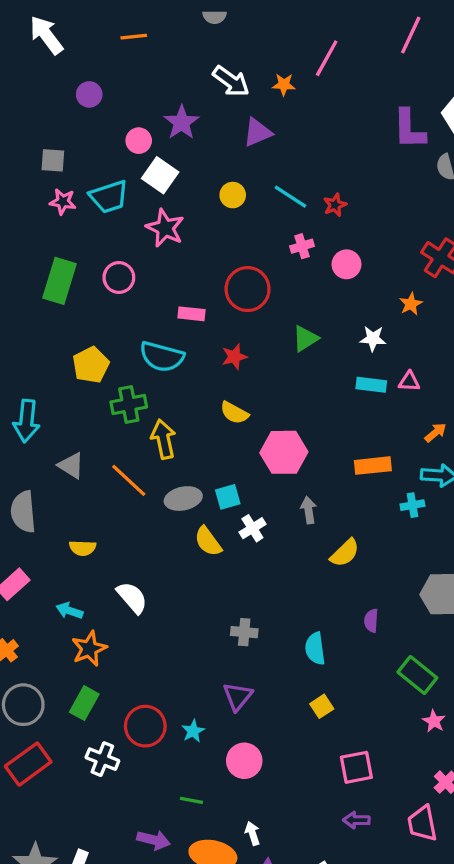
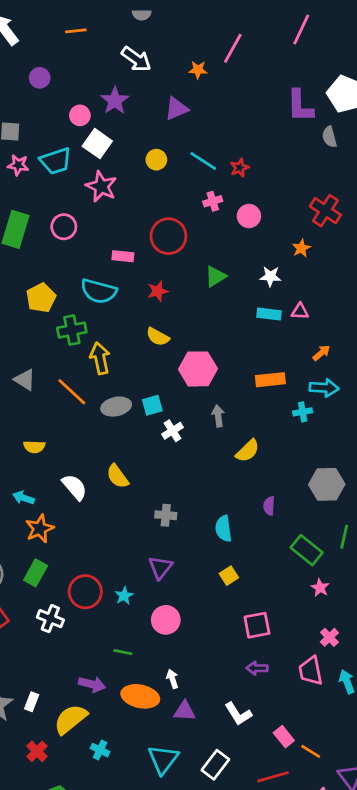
white arrow: (231, 81) -> (136, 59), moved
yellow semicircle: (208, 541) -> (117, 476), moved

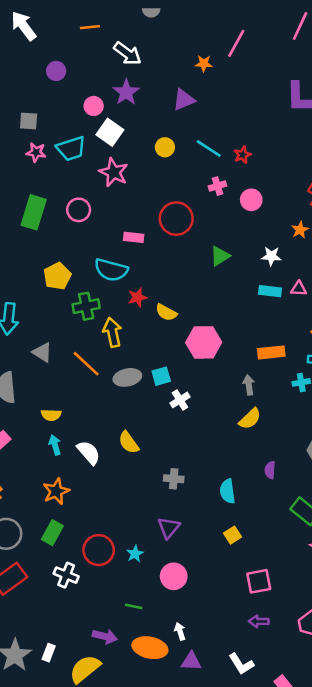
white arrow: (136, 59) -> (127, 53), moved
red star: (158, 291) -> (137, 297), moved
gray arrow: (218, 416) -> (249, 385), moved
cyan arrow: (24, 498) -> (55, 445), moved, turned 54

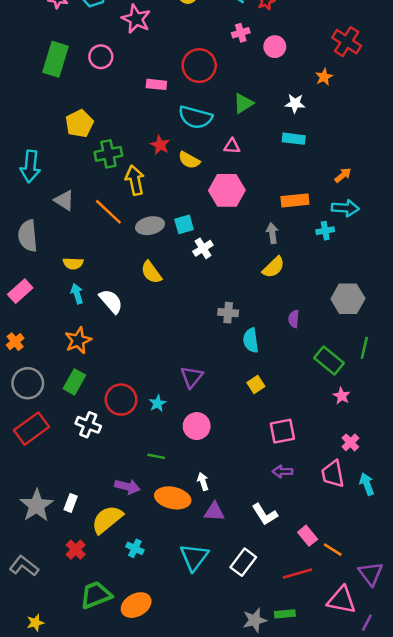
cyan semicircle: (111, 270) -> (195, 117), moved
pink triangle: (299, 289) -> (232, 146), moved
red star: (137, 297) -> (160, 145), turned -30
yellow semicircle: (129, 442) -> (151, 272), moved
gray cross: (174, 479) -> (228, 313), moved

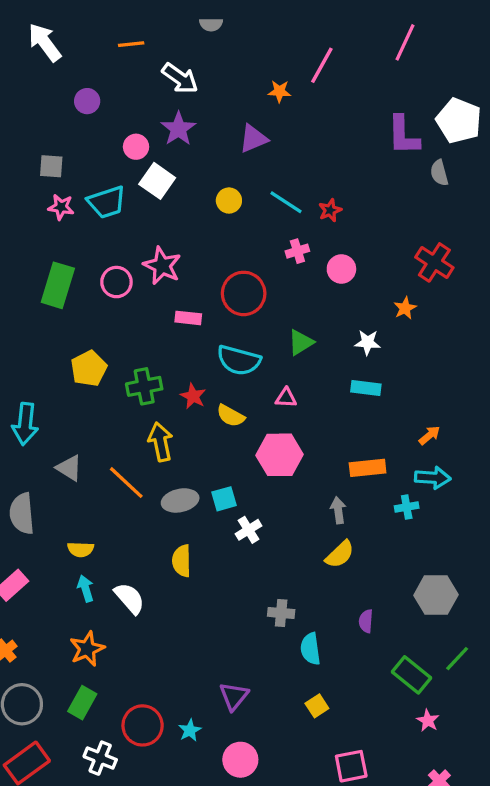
pink star: (136, 19) -> (162, 266), moved
green cross: (108, 154) -> (144, 386), moved
yellow semicircle: (151, 272) -> (182, 561), turned 35
green line: (364, 348) -> (457, 659), turned 30

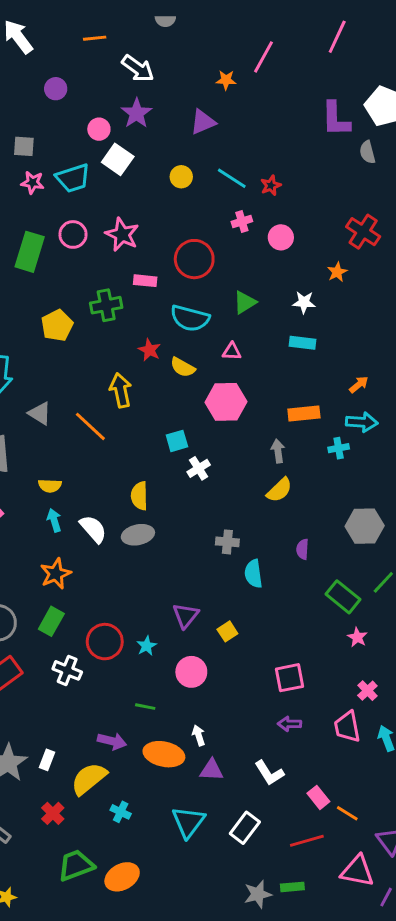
pink circle: (116, 282) -> (73, 234), moved
green cross: (144, 386) -> (106, 305), moved
gray ellipse: (180, 500) -> (138, 535), moved
yellow square: (317, 706) -> (227, 631), moved

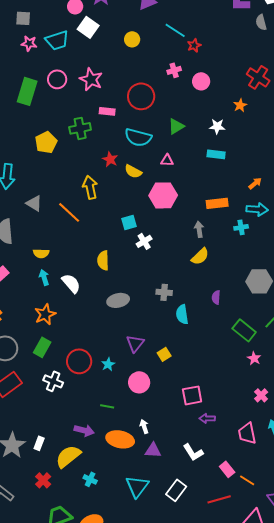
cyan line: (232, 178) -> (175, 30), moved
gray ellipse: (138, 535) -> (118, 300), moved
pink square: (290, 678) -> (192, 395), moved
pink trapezoid: (347, 727) -> (247, 433), moved

